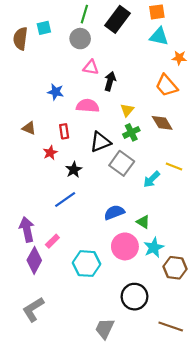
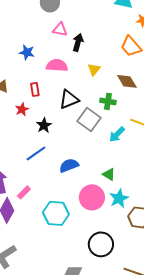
green cross: (131, 132) -> (108, 101), moved, turned 35
blue semicircle: (114, 212) -> (69, 165), moved

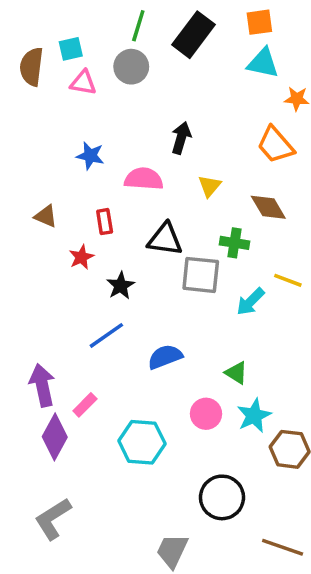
pink triangle: (60, 29) -> (83, 83), moved
black triangle: (69, 99) -> (165, 239), turned 30
gray square: (89, 119) -> (201, 275), turned -30
pink circle: (92, 197) -> (206, 414), size x0.7

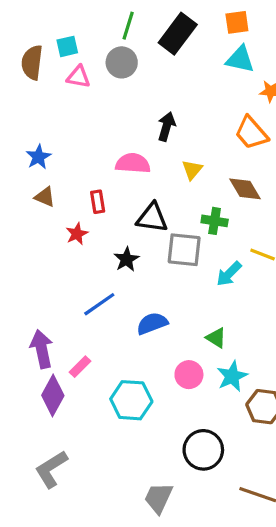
blue star: (90, 156) -> (38, 157), moved, turned 30
black star: (121, 286) -> (126, 259), moved

